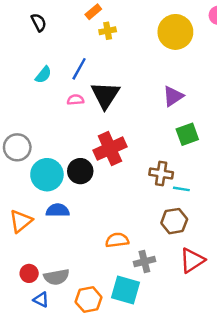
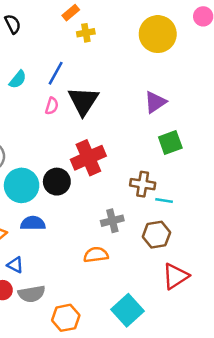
pink semicircle: (75, 100) -> (52, 106), turned 112
gray cross: (144, 262) -> (112, 221), moved
cyan square: (125, 290) -> (127, 310), moved, turned 32
blue triangle: (41, 300) -> (15, 265), moved

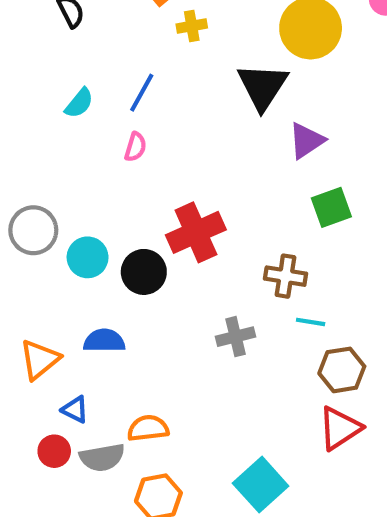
black triangle: (83, 101) -> (263, 86), moved
cyan circle: (22, 185) -> (88, 257), moved, size x0.7
cyan line: (164, 201) -> (311, 322), moved
brown hexagon: (156, 235) -> (342, 370), moved
orange semicircle: (96, 255) -> (148, 428), moved

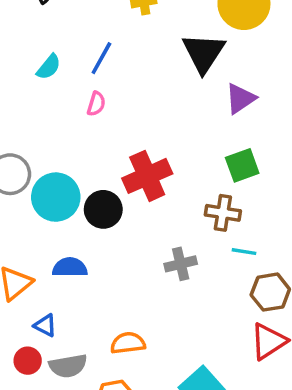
green square: (331, 207) -> (242, 165), moved
cyan circle: (88, 257) -> (56, 197), size x1.4
orange semicircle: (148, 428) -> (128, 343), moved

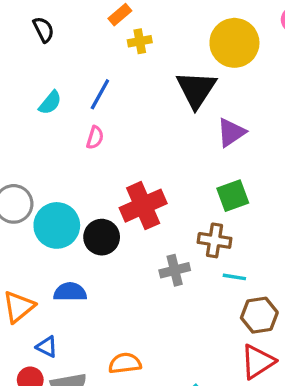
gray cross: (181, 264) -> (175, 270), moved

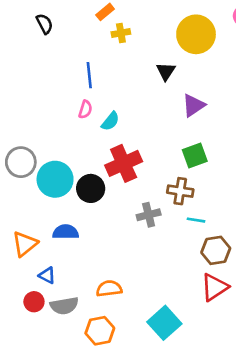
black triangle: (196, 89) -> (166, 71), size x0.6
blue line: (100, 94) -> (89, 75), turned -35
cyan semicircle: (50, 103) -> (110, 121), moved

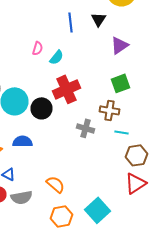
blue line: (89, 75) -> (70, 22), moved
gray cross: (149, 215) -> (86, 128), turned 30
orange semicircle: (109, 289) -> (56, 184), turned 48
orange hexagon: (100, 331) -> (62, 216), moved

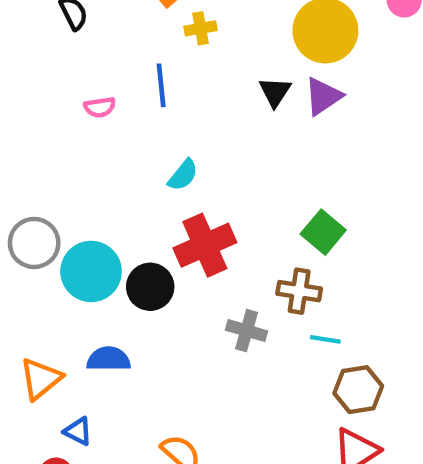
blue line: (70, 22) -> (161, 85), moved
purple triangle: (120, 45) -> (323, 96), moved
pink semicircle: (38, 48) -> (100, 107), moved, turned 64
green square: (120, 83) -> (323, 232), turned -30

